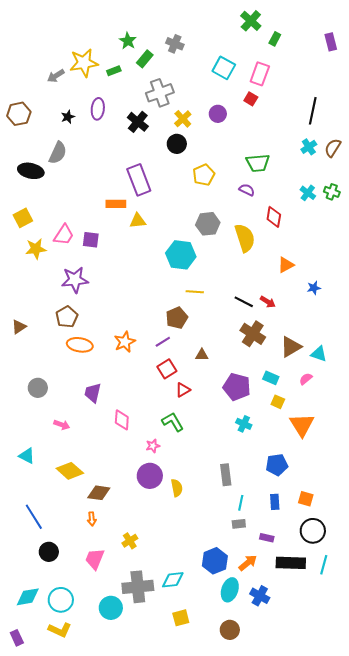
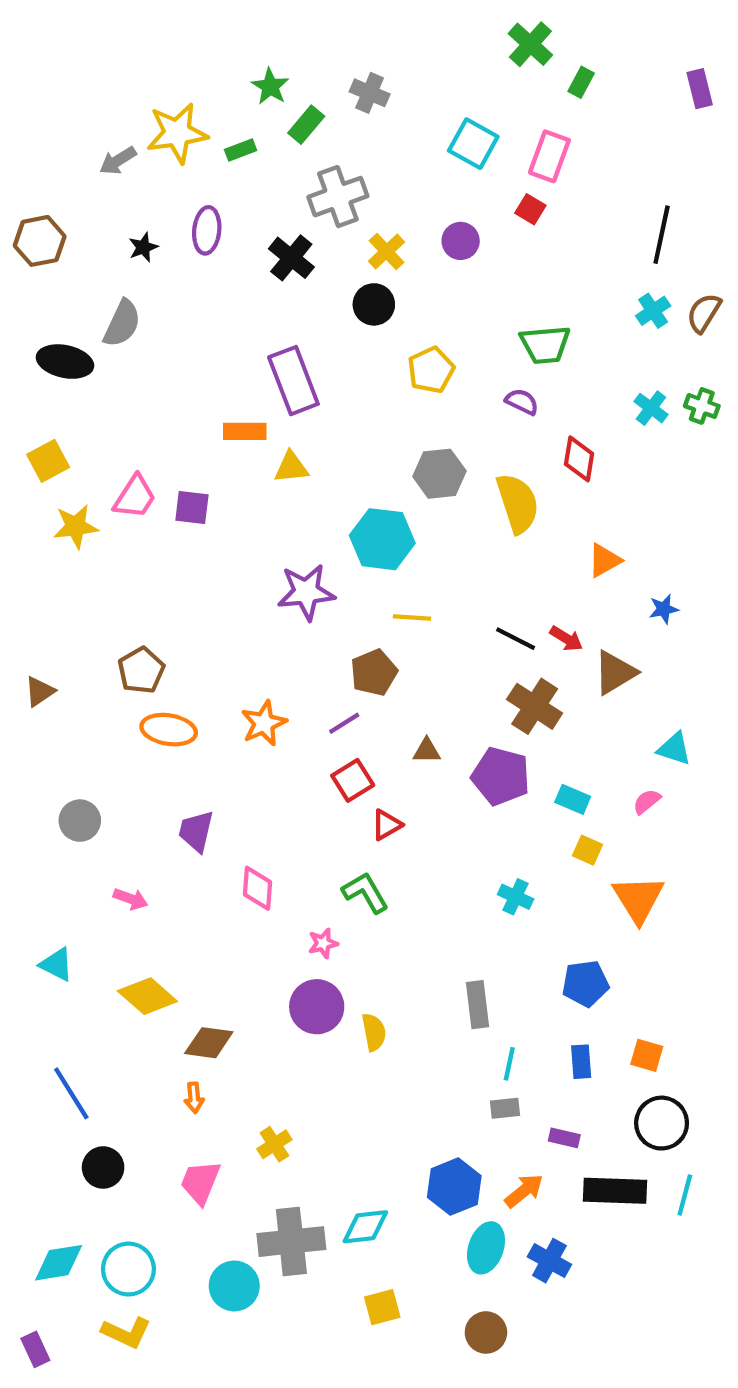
purple star: (75, 280) -> (306, 592), moved
brown triangle: (291, 347) -> (615, 672), moved
purple pentagon: (237, 387) -> (501, 776), moved

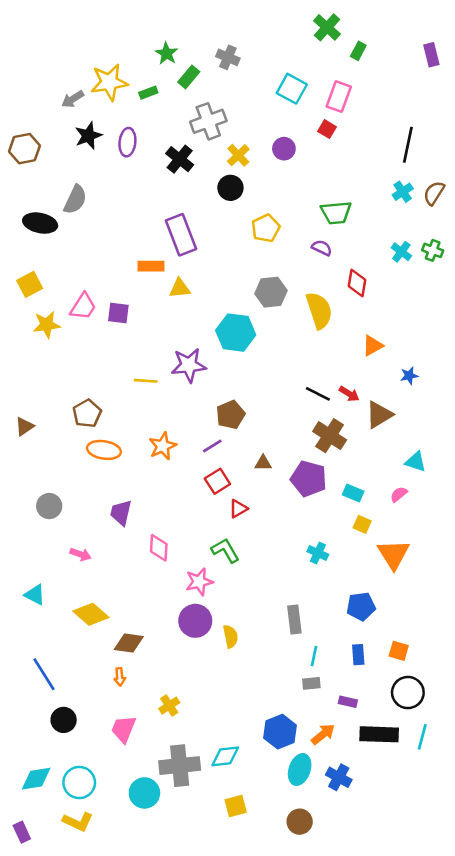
black star: (143, 247) -> (88, 136), moved, size x1.5
yellow line: (412, 617) -> (146, 381), moved
pink star: (323, 943) -> (199, 582), size x1.5

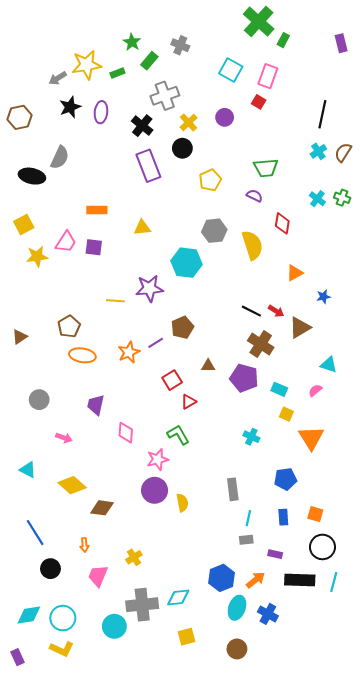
green cross: (327, 27) -> (259, 22), size x1.4
purple rectangle: (181, 235) -> (148, 166), moved
orange rectangle: (151, 266) -> (97, 210), moved
purple line: (212, 446) -> (156, 343), moved
orange arrow: (120, 677) -> (84, 545), moved

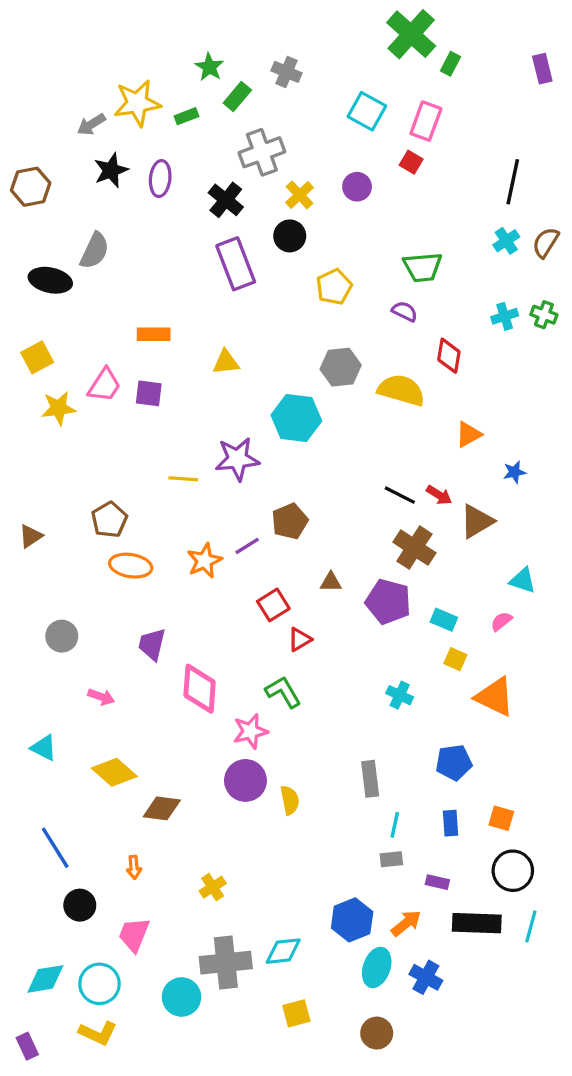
cyan cross: (317, 199) -> (505, 316), turned 35
yellow semicircle: (252, 245) -> (401, 390), turned -56
pink diamond: (126, 433) -> (200, 689), size x1.4
orange triangle: (311, 438) -> (495, 697), turned -32
pink trapezoid: (98, 576) -> (134, 935), moved

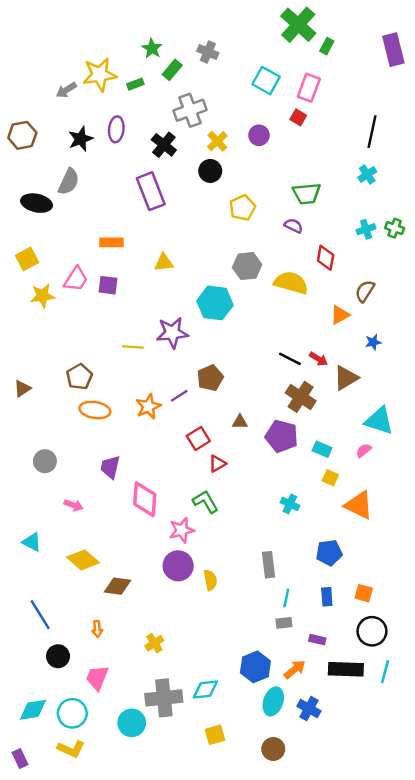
purple rectangle: (542, 69) -> (393, 50), size x1.5
black star: (111, 170) -> (81, 139), moved
brown semicircle: (546, 242) -> (365, 291), moved
purple rectangle: (236, 264) -> (151, 191), moved
cyan triangle: (523, 580) -> (379, 421), size x1.5

